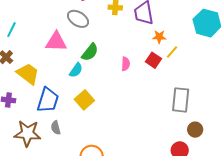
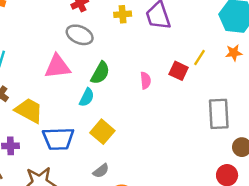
orange star: (159, 37) -> (234, 53), moved
blue trapezoid: (48, 100) -> (58, 139), turned 80
gray semicircle: (56, 128) -> (101, 171), moved, turned -104

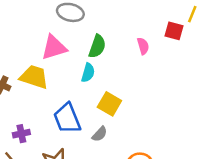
yellow trapezoid: (29, 110) -> (34, 77), moved
blue trapezoid: (58, 139) -> (67, 118), turned 80
gray semicircle: (101, 171) -> (100, 134), moved

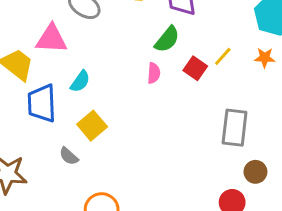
green semicircle: (97, 46) -> (167, 39), moved
blue trapezoid: (67, 118) -> (42, 103), moved
gray semicircle: (100, 134) -> (69, 156), turned 70

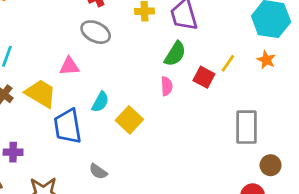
pink triangle: (51, 39) -> (69, 66), size x0.7
orange star: (265, 58) -> (266, 60), turned 30
yellow square: (92, 126) -> (129, 120), moved

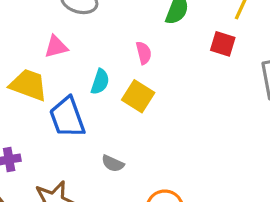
red square: (204, 77) -> (223, 44), moved
pink semicircle: (167, 86) -> (144, 53), moved

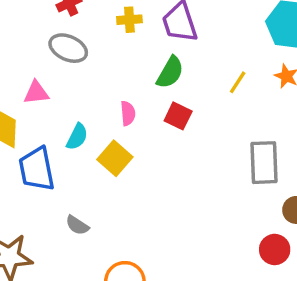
red square: (223, 44) -> (178, 116), moved

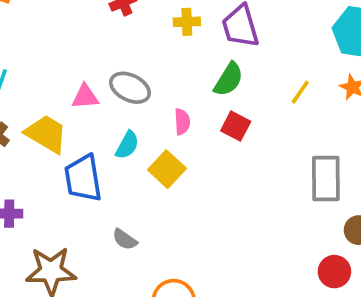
gray ellipse: (68, 48) -> (130, 88), moved

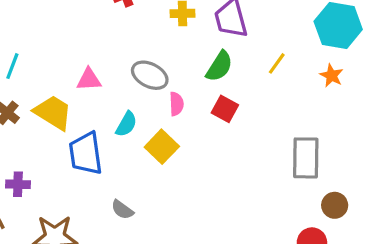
gray ellipse: (130, 88) -> (150, 75), moved
yellow line: (300, 92) -> (277, 63), moved

